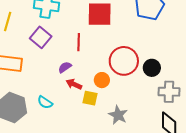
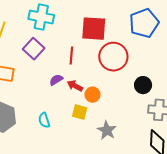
red circle: (124, 61) -> (113, 57), moved
red arrow: (74, 84) -> (75, 86), moved
cyan semicircle: (45, 102) -> (44, 120), moved, turned 35

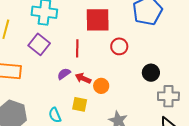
red circle: (113, 57) -> (119, 46), size x0.6
yellow square: (80, 112) -> (80, 104), moved

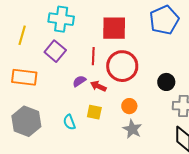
red circle: (119, 46) -> (122, 66), moved, size x1.8
orange circle: (101, 86) -> (129, 106), moved

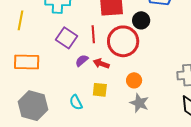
purple square: (55, 51) -> (66, 38), moved
black circle: (166, 82) -> (141, 20), moved

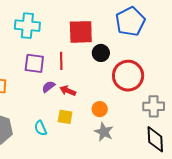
black circle: (141, 20) -> (101, 53), moved
purple square: (66, 38) -> (34, 63), turned -30
red circle: (123, 41) -> (128, 76), moved

